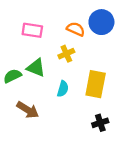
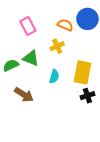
pink rectangle: (32, 30) -> (28, 26), turned 54
black cross: (100, 123) -> (87, 96), moved

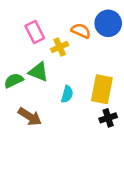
yellow cross: (57, 46) -> (60, 47), moved

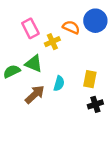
yellow rectangle: (102, 89) -> (90, 79), size x0.7
brown arrow: (30, 117) -> (35, 94), moved, turned -75

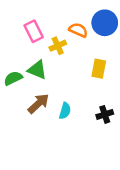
yellow rectangle: (90, 79) -> (99, 69), moved
cyan semicircle: (59, 83) -> (65, 111), moved

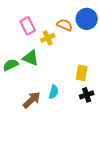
yellow rectangle: (99, 69) -> (82, 73), moved
brown arrow: (38, 104) -> (32, 100), moved

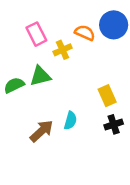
green triangle: (31, 58) -> (40, 76), turned -36
yellow rectangle: (82, 73) -> (107, 96), turned -35

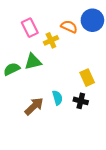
cyan semicircle: (70, 121) -> (57, 98), turned -32
black cross: (114, 124) -> (81, 101), moved, turned 32

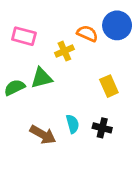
pink rectangle: (30, 28) -> (24, 36), moved, turned -48
yellow rectangle: (87, 78) -> (109, 86), moved
brown arrow: (34, 106) -> (43, 135), turned 72

